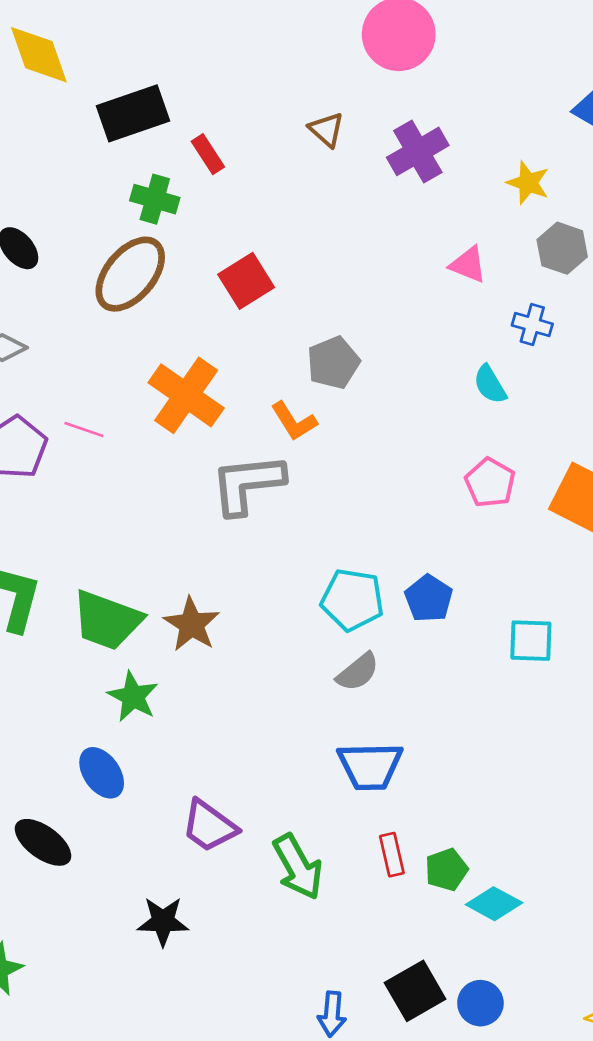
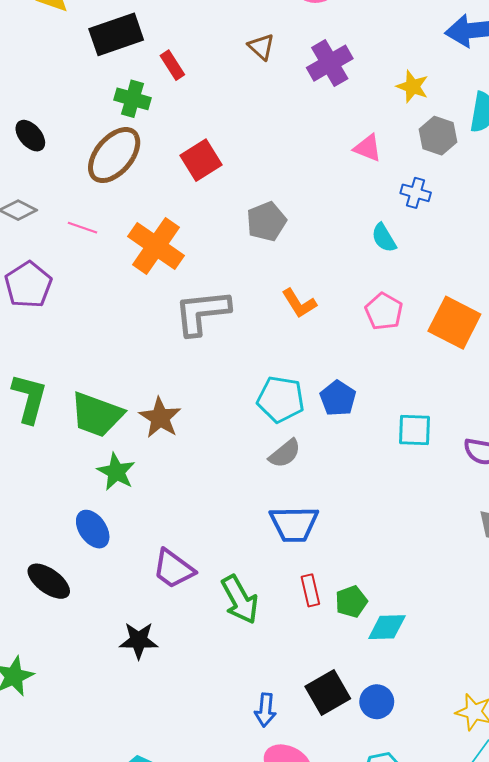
orange L-shape: (294, 421) -> (299, 303), moved
pink line: (84, 429) -> (82, 228), moved
cyan diamond: (494, 904) -> (387, 627), turned -30

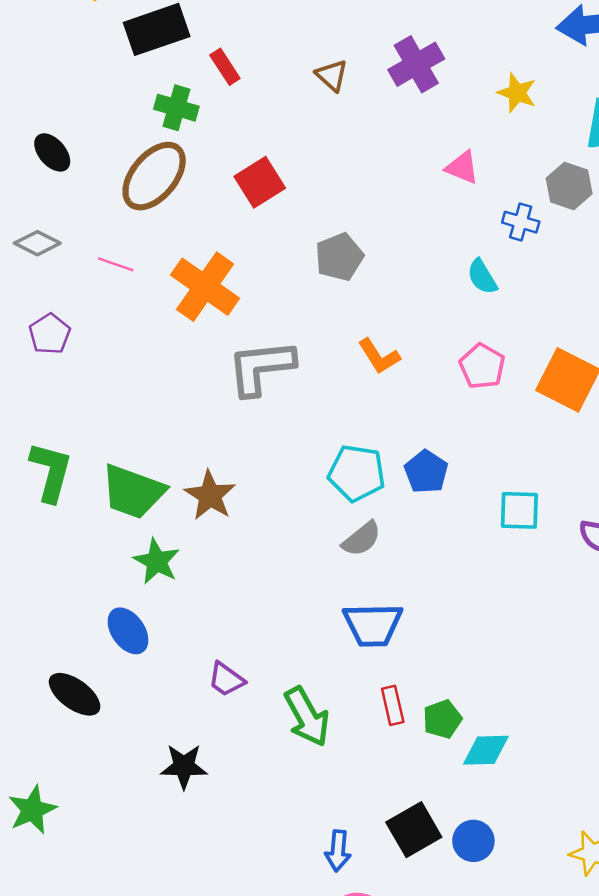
brown triangle: (261, 47) -> (332, 75), moved
gray hexagon: (438, 136) -> (569, 186), moved
purple pentagon: (28, 285) -> (50, 334), size x0.7
purple trapezoid: (173, 569) -> (226, 679), size x0.7

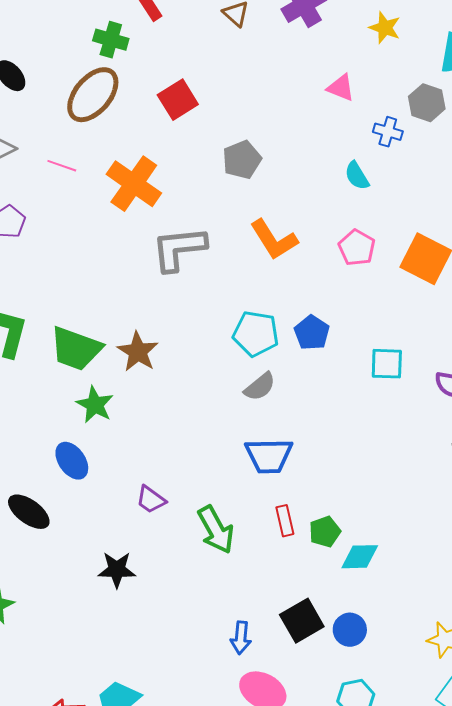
orange L-shape: (379, 356) -> (274, 240), size x1.4

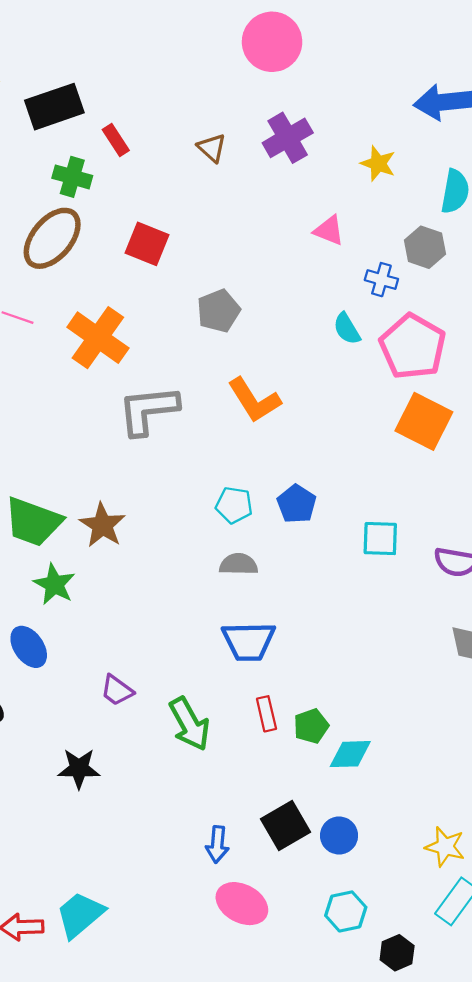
red square: (178, 100) -> (147, 244), turned -36
pink pentagon: (357, 248) -> (413, 347), moved, size x1.6
cyan pentagon: (256, 334) -> (234, 505), size x0.7
gray semicircle: (260, 387) -> (239, 564), turned -140

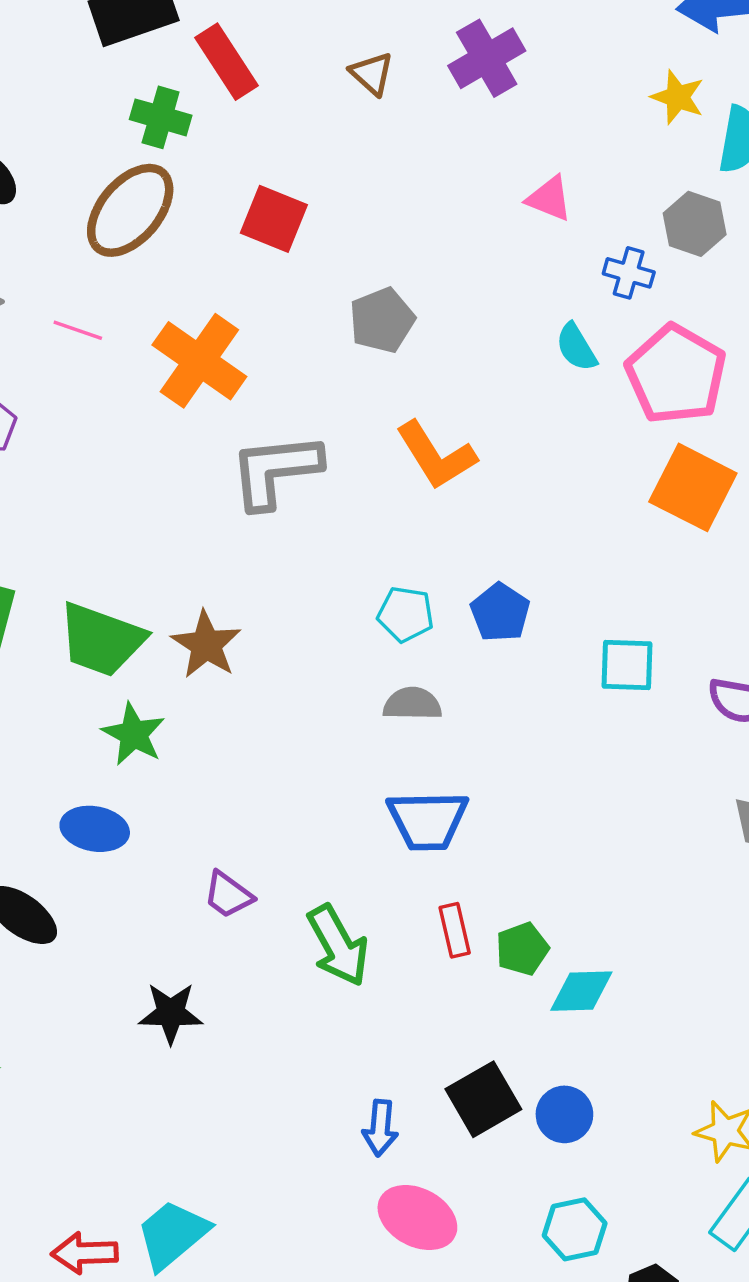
red rectangle: (116, 140) -> (226, 62), size x1.5
yellow star: (378, 163) -> (678, 97), moved
blue ellipse: (29, 647) -> (95, 829), turned -45

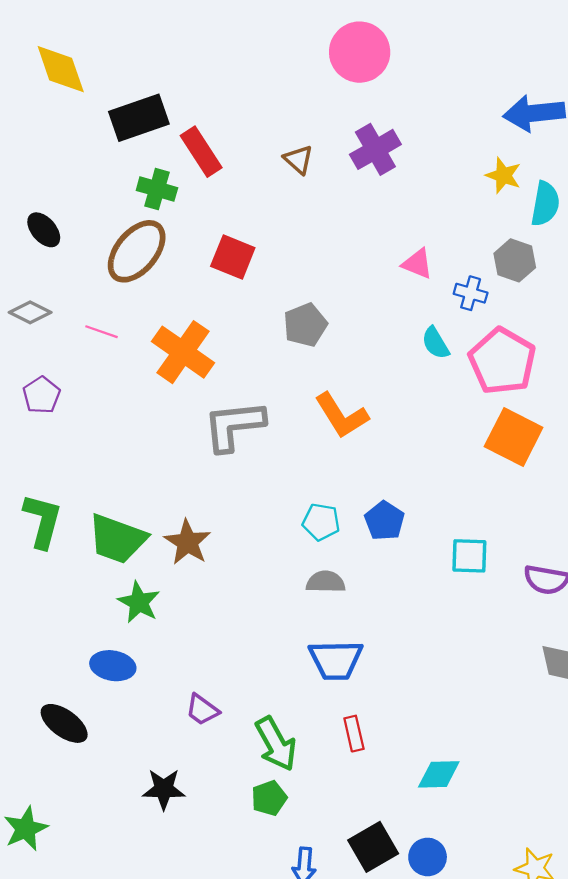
pink triangle: (549, 199) -> (417, 264), moved
green pentagon: (522, 949) -> (269, 798), moved

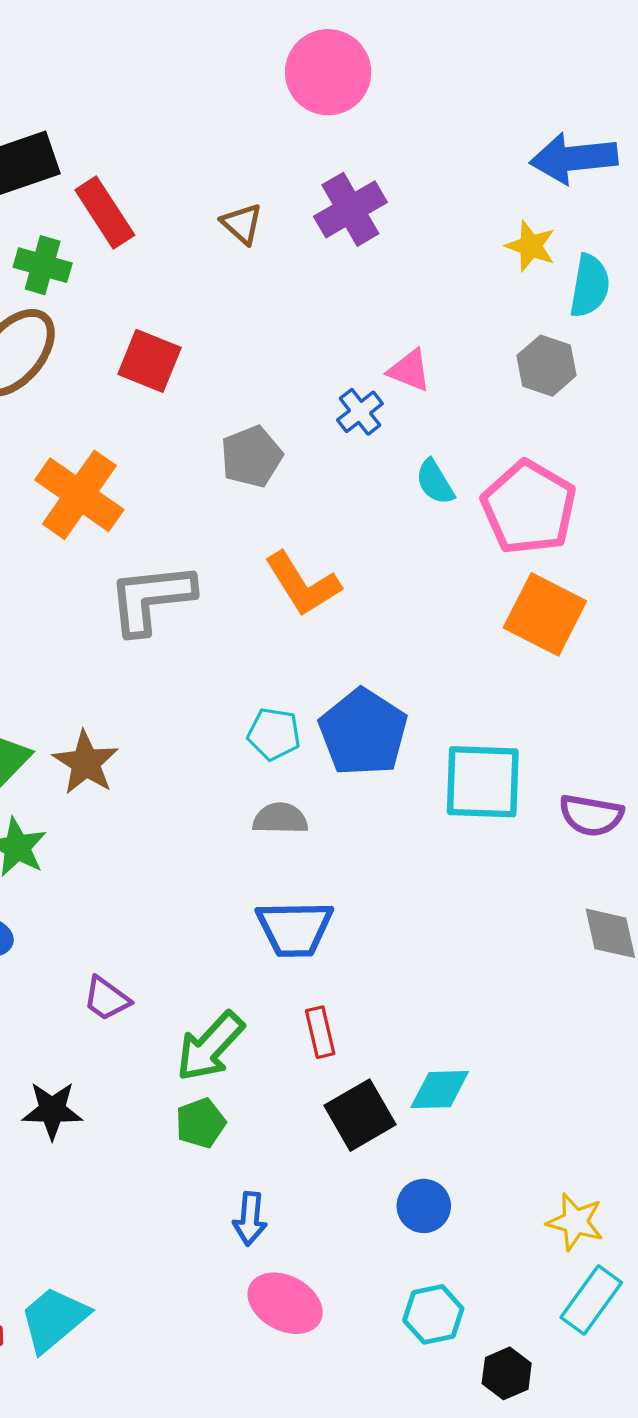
blue cross: (471, 293) -> (360, 412), moved, turned 36
blue pentagon: (385, 521) -> (363, 732), size x1.6
cyan square: (469, 556) -> (483, 782), size x1.5
green arrow: (276, 744) -> (210, 1046), turned 72
black square: (373, 847) -> (360, 1115), moved

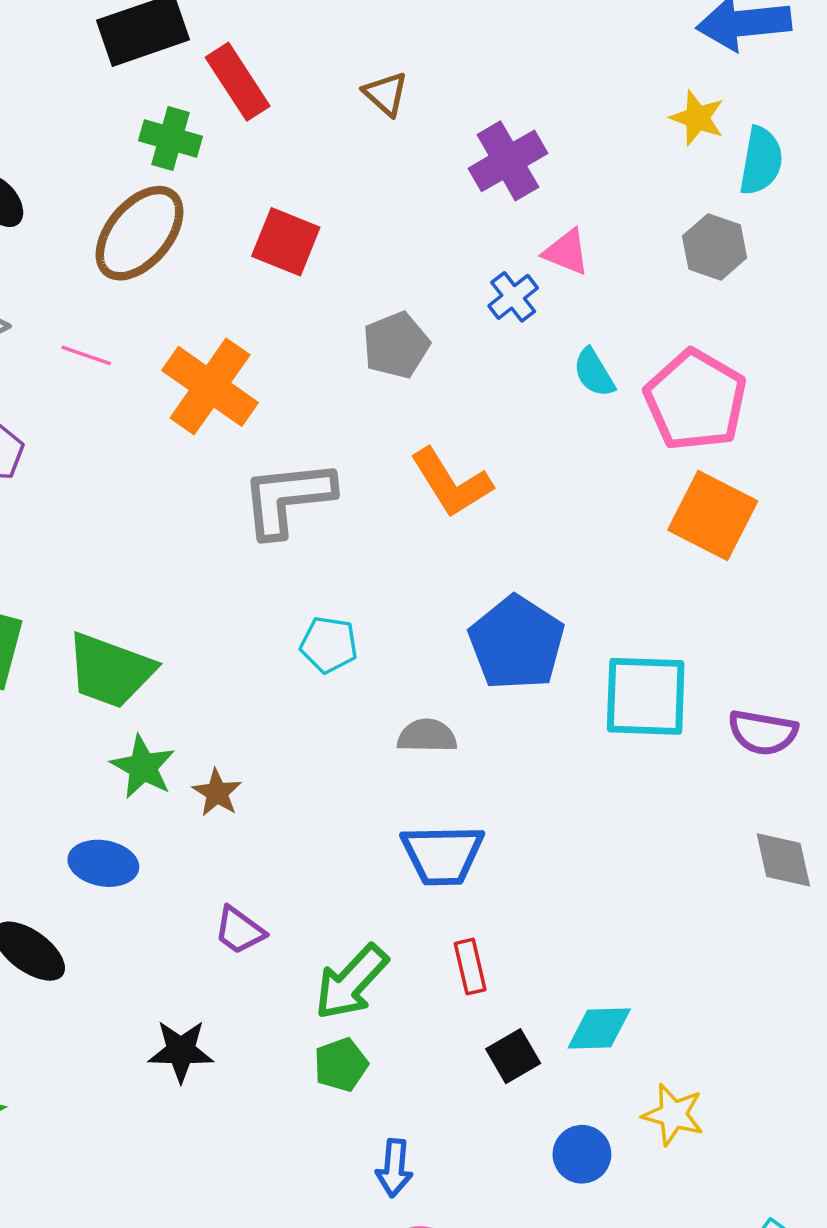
purple cross: (350, 209) -> (508, 161), moved
cyan pentagon: (274, 734) -> (329, 645), moved
brown star: (86, 763) -> (217, 793), moved, size x0.7
black square: (360, 1115) -> (513, 1056), size x0.7
yellow star: (575, 1222) -> (673, 1115), moved

